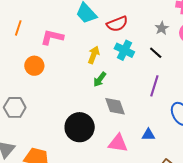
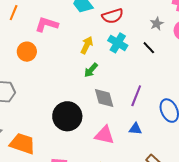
purple line: (154, 86) -> (136, 96), moved

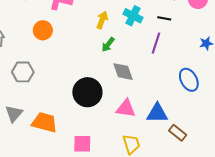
black line: (149, 48) -> (164, 18), turned -32
purple line: (136, 96) -> (156, 43), moved
blue triangle: (135, 129) -> (157, 113), moved, size x1.6

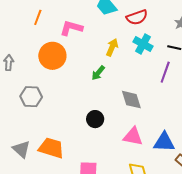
orange circle: (43, 30) -> (52, 56), size x1.4
green arrow: (108, 45) -> (98, 73), moved
black circle: (87, 92) -> (95, 119), size x0.6
gray triangle: (14, 114) -> (21, 149), moved, turned -30

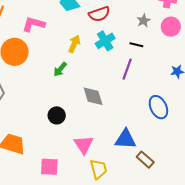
cyan cross: (143, 44) -> (105, 41), turned 30
pink triangle: (133, 136) -> (84, 145), moved, turned 45

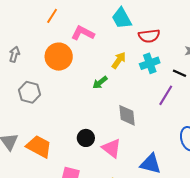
black circle: (57, 115) -> (86, 138), moved
pink triangle: (84, 145) -> (112, 148), moved, turned -30

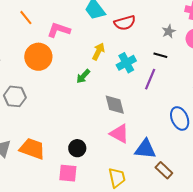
orange line: (52, 16) -> (26, 18), turned -63
cyan cross: (150, 63) -> (126, 63), moved
black circle: (86, 138) -> (77, 148), moved
pink triangle: (112, 148) -> (119, 134), moved

